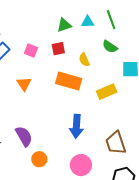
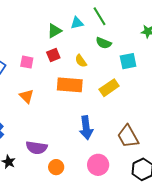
purple semicircle: (24, 136) -> (37, 148), turned 140

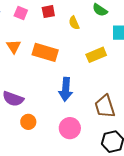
orange rectangle: (70, 85) -> (45, 52), moved

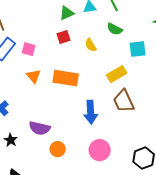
pink square: (21, 13) -> (29, 49), moved
brown trapezoid: (105, 106) -> (124, 101), moved

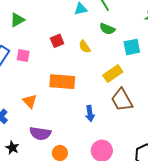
green triangle: (67, 13) -> (17, 20), moved
orange triangle: (34, 76) -> (30, 101), moved
blue arrow: (91, 112) -> (90, 113), size x0.7

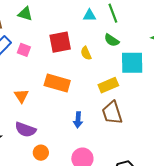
green triangle: (17, 20) -> (25, 14), turned 35
red square: (57, 41) -> (60, 42), size x1.6
cyan square: (132, 47) -> (132, 63), size x1.4

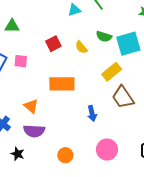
green semicircle: (112, 40) -> (104, 37), moved
red square: (60, 42) -> (53, 44), size x0.7
purple semicircle: (25, 130) -> (34, 131), moved

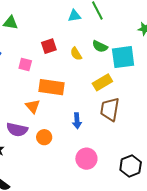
pink square: (21, 61) -> (25, 64), moved
brown trapezoid: (123, 97) -> (110, 109), turned 35
orange triangle: (31, 106) -> (33, 106), moved
orange circle: (65, 155) -> (44, 137), moved

